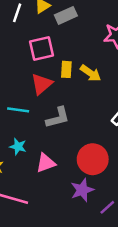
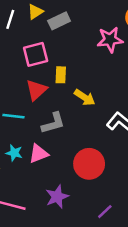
yellow arrow: (91, 73) -> (85, 97), moved
pink triangle: (46, 163) -> (39, 154), moved
purple star: (82, 190) -> (57, 197), moved

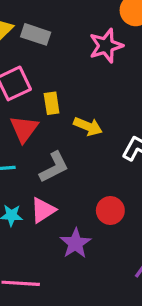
gray rectangle: (59, 21) -> (36, 34), turned 55
red circle: (89, 164) -> (110, 210), size x0.7
purple star: (57, 197) -> (76, 243), moved

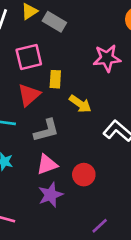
pink star: (106, 46) -> (107, 58), moved
pink triangle: (43, 210) -> (47, 164), moved

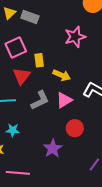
pink triangle: (47, 164) -> (64, 100), moved

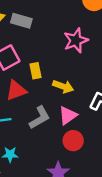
red triangle: (22, 76) -> (16, 91), turned 36
red circle: (75, 128) -> (73, 141), moved

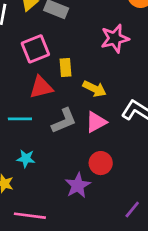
red circle: (73, 141) -> (101, 163), moved

